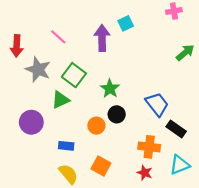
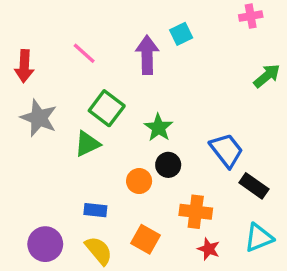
gray star: (38, 69) -> (39, 118), moved
purple circle: (31, 122) -> (45, 244), moved
orange cross: (149, 147) -> (196, 212), moved

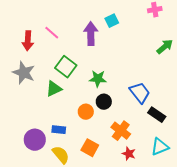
red arrow: (24, 66) -> (28, 41), moved
green star: (158, 128) -> (98, 79), turned -30
orange cross: (196, 212) -> (121, 131), turned 30
purple circle: (45, 244) -> (35, 140), moved

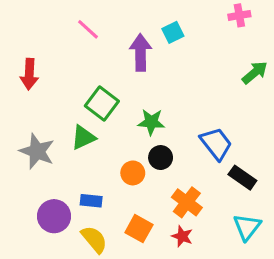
pink line: (52, 33) -> (88, 29), moved
red arrow: (28, 41) -> (29, 74), moved
gray star: (24, 73) -> (37, 151), moved
cyan triangle: (160, 147) -> (247, 227), turned -30
red star: (129, 154) -> (182, 236), moved

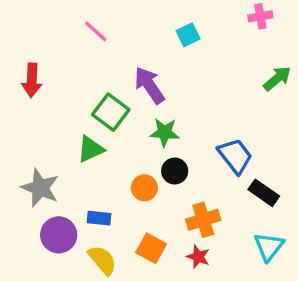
purple arrow: (140, 53) -> (149, 85), moved, turned -33
gray star: (37, 151) -> (40, 188), moved
orange cross: (187, 202) -> (203, 220), turned 36

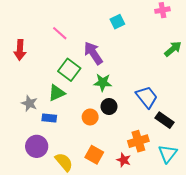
pink line: (96, 31) -> (60, 33), moved
gray star: (40, 188) -> (29, 103), moved, size x0.7
blue rectangle: (99, 218) -> (49, 118), moved
orange cross: (203, 220) -> (138, 141), moved

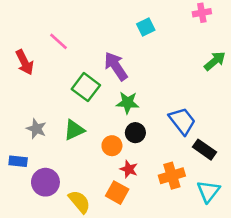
pink line: (60, 33) -> (58, 41), moved
red arrow: (20, 50) -> (25, 62), turned -30
green triangle: (57, 93) -> (74, 130), moved
blue rectangle: (49, 118) -> (18, 161), moved
red star: (124, 160) -> (129, 169), moved

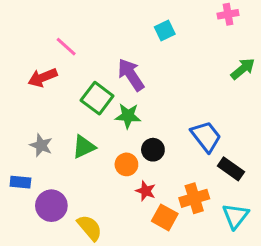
red arrow: (25, 62) -> (43, 78), moved, turned 95
green star: (128, 103) -> (128, 116), moved
orange square: (117, 193) -> (165, 217), moved

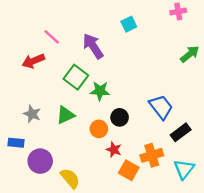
purple arrow: (131, 75) -> (93, 46), moved
black rectangle: (231, 169) -> (181, 132), turned -72

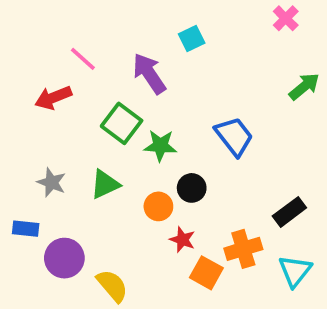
pink cross: (178, 12) -> (286, 18), turned -35
cyan square: (129, 24) -> (192, 39), moved
blue trapezoid: (161, 107) -> (234, 136), moved

